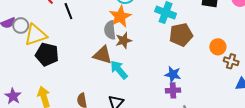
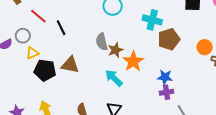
orange star: (120, 17) -> (133, 61), moved
gray circle: (21, 25) -> (23, 36), moved
yellow triangle: (36, 35) -> (32, 53), size x0.6
brown triangle: (103, 55) -> (70, 65), moved

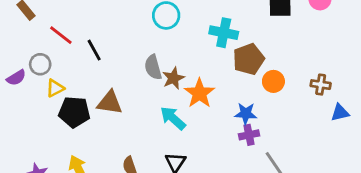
orange circle: (205, 47) -> (273, 81), moved

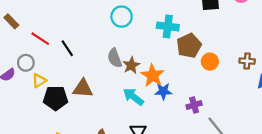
blue star: (246, 114) -> (163, 91), moved

